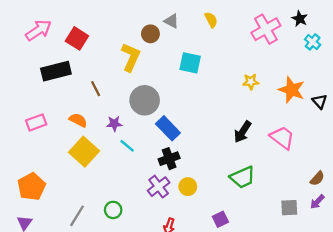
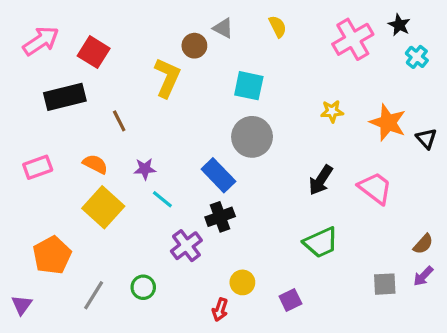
gray circle: (145, 100) -> (252, 137), moved
orange pentagon: (31, 187) -> (52, 255), moved
purple cross: (159, 187) -> (186, 246), moved
yellow circle: (188, 187) -> (242, 282), moved

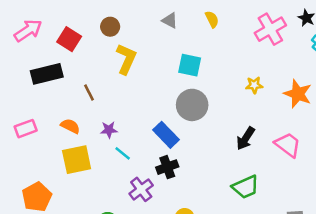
brown circle: (194, 46) -> (110, 27), moved
yellow square: (103, 207) -> (77, 160), turned 36

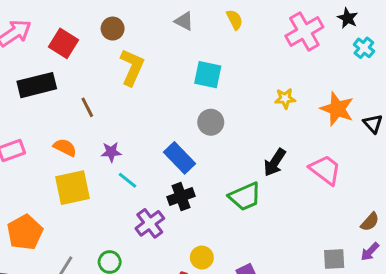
gray circle: (192, 105) -> (211, 122), size x0.7
green trapezoid: (246, 187) -> (245, 197), moved

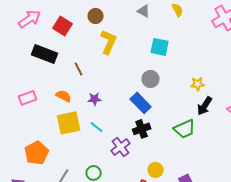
black rectangle: (37, 85) -> (45, 54), turned 35
yellow star: (285, 98) -> (198, 84), moved
gray circle: (211, 122) -> (151, 79), moved
cyan line: (127, 180) -> (97, 127), moved

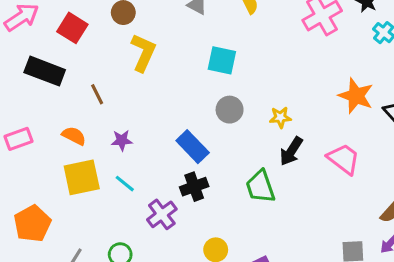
gray circle: (151, 79) -> (230, 110), moved
green trapezoid: (185, 129) -> (260, 187), turned 95

